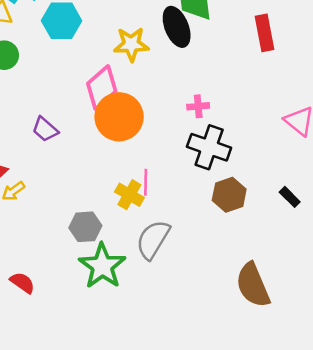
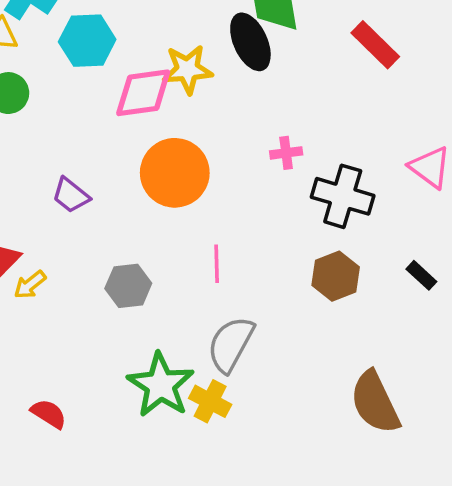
red rectangle: (265, 33) -> (375, 45), turned -32
pink diamond: (102, 87) -> (143, 93), moved, turned 36
black cross: (209, 147) -> (343, 196), moved
yellow cross: (129, 195) -> (210, 401), moved
gray hexagon: (85, 227) -> (128, 286), moved

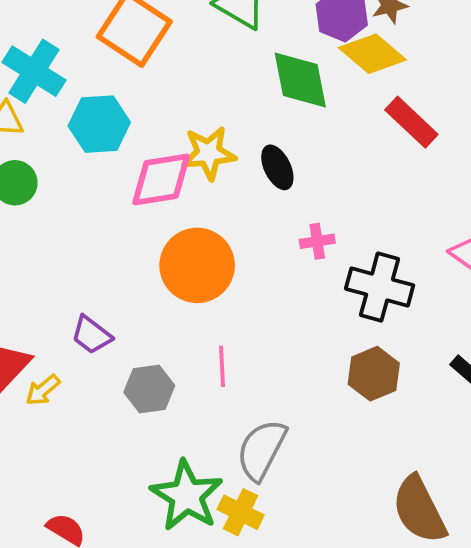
black ellipse: (250, 42) -> (277, 167), moved, size x0.7
purple trapezoid: (71, 195) -> (92, 335), moved
pink line: (217, 264) -> (222, 366), moved

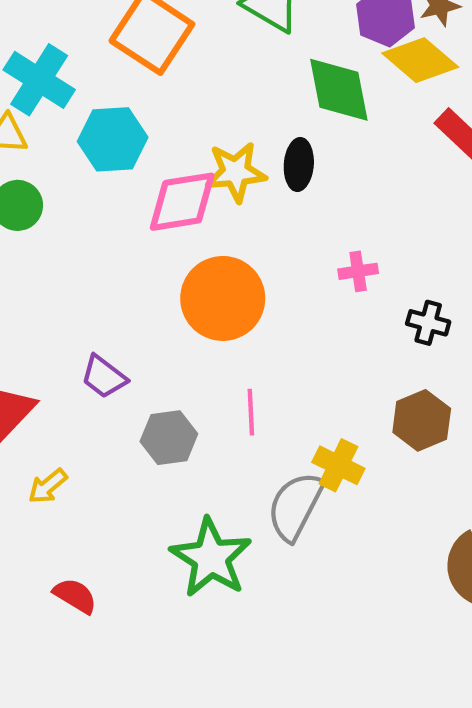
black ellipse: (277, 167) -> (299, 164), moved, turned 30
black cross: (380, 287) -> (428, 323), size x0.6
yellow arrow: (43, 390) -> (48, 486), moved
yellow cross: (241, 512) -> (338, 465), moved

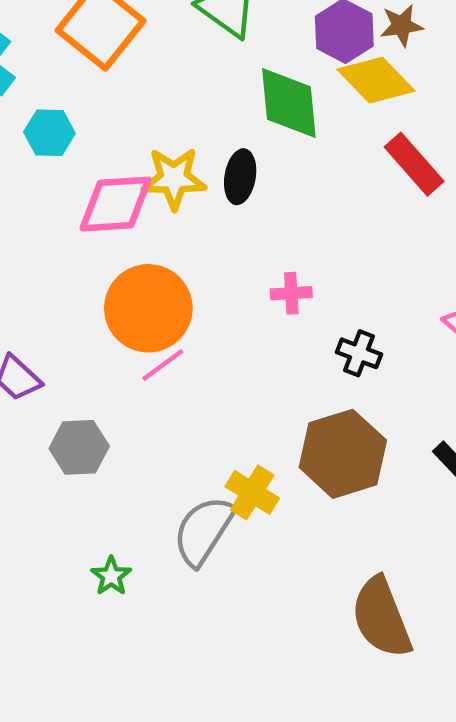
cyan hexagon: (113, 139) -> (49, 133), size x0.7
pink line: (251, 412) -> (163, 365), moved, turned 51
brown hexagon: (422, 420) -> (343, 454), size x1.4
green star: (211, 558) -> (111, 576), size x0.5

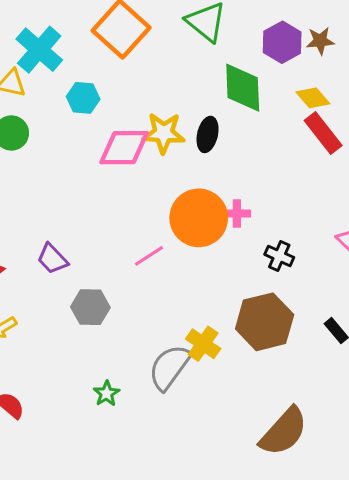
yellow diamond: (376, 80) -> (313, 98), moved, size x0.7
orange circle: (148, 308) -> (199, 218), moved
brown semicircle: (381, 618) -> (284, 432), turned -120

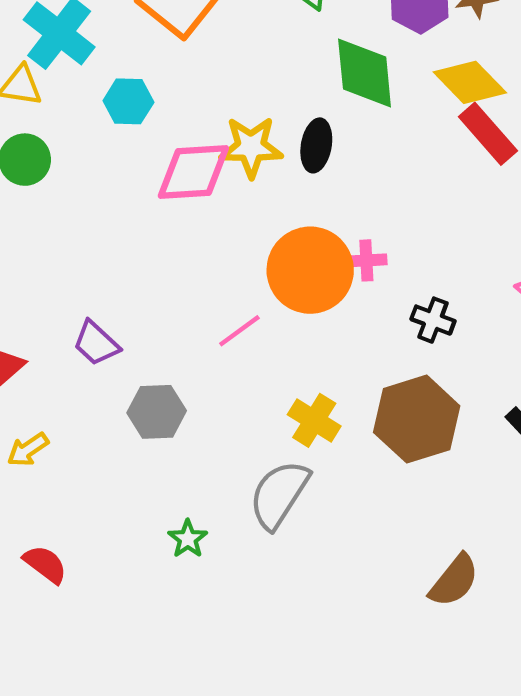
yellow diamond: (313, 98) -> (470, 82), size x1.4
yellow cross: (203, 344) -> (314, 420), moved
brown semicircle: (284, 432) -> (454, 581), size x0.7

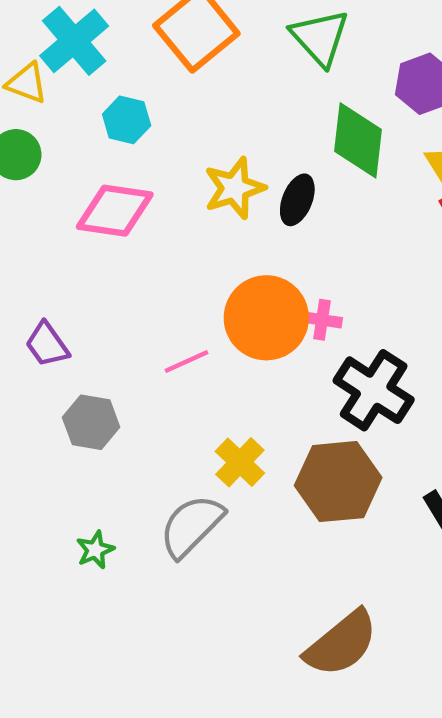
yellow star: (251, 147) -> (235, 188), turned -30
pink diamond: (193, 172) -> (115, 211), moved
black cross: (433, 320) -> (374, 390), size x1.8
brown semicircle: (454, 581) -> (341, 643), size x1.4

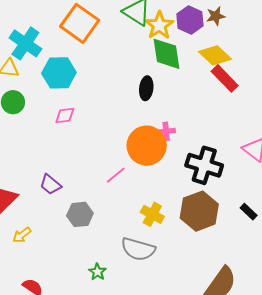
cyan hexagon: (127, 120) -> (59, 73), size x1.5
yellow star: (235, 188) -> (159, 25), moved
pink diamond: (115, 211) -> (65, 116), size x0.6
pink cross: (322, 320) -> (166, 131), moved
gray semicircle: (191, 526) -> (138, 249), turned -104

